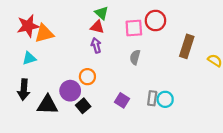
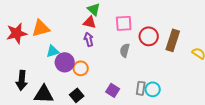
red circle: (155, 21) -> (149, 36), moved
red star: (28, 26) -> (17, 33), moved
cyan triangle: (29, 58) -> (53, 51), moved
purple circle: (70, 91) -> (65, 62), moved

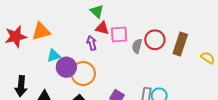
red triangle: (90, 22) -> (102, 28), moved
pink square: (124, 23) -> (119, 34), moved
gray semicircle: (125, 50) -> (137, 46), moved
orange circle: (81, 68) -> (83, 74), size x1.5

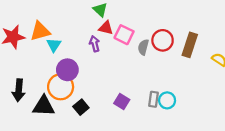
pink square: (119, 34) -> (124, 35), turned 30
cyan triangle: (54, 56) -> (54, 45), moved, turned -40
orange circle: (83, 74) -> (61, 87), moved

